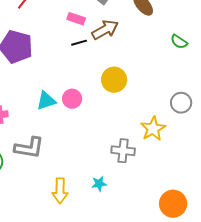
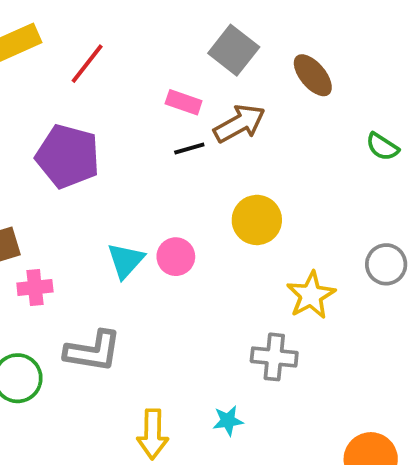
cyan triangle: (46, 101) -> (126, 260), turned -30
yellow star: (153, 129) -> (311, 295), moved

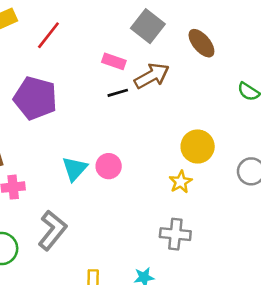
yellow circle: (257, 220) -> (198, 147), moved
yellow star: (311, 295) -> (181, 182), moved, size x0.7
gray L-shape: (93, 351) -> (52, 230), turned -60

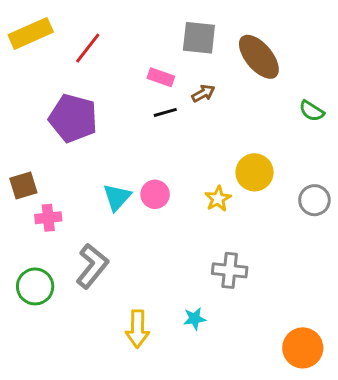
gray square: (148, 26) -> (199, 38), turned -32
brown ellipse: (201, 43) -> (259, 57), size x1.4
brown arrow: (152, 76) -> (203, 93), size x0.6
yellow star: (181, 182) -> (218, 199), moved

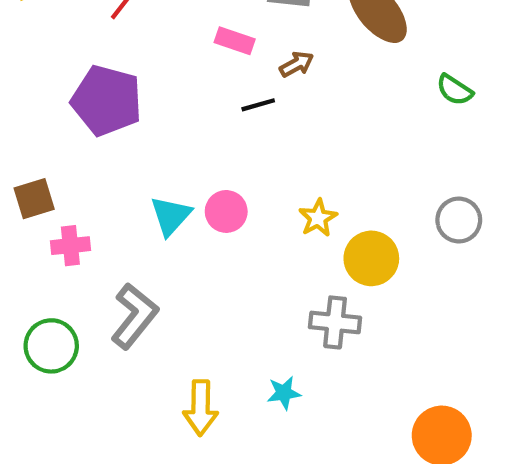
black line: (165, 112) -> (258, 105), moved
yellow circle: (255, 172) -> (371, 258), moved

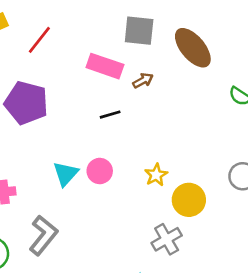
pink rectangle: (235, 41) -> (105, 66), size x1.5
black line: (258, 105) -> (110, 115), moved
gray cross: (335, 322) -> (167, 239), turned -36

